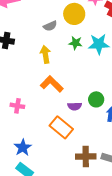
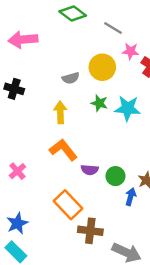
pink cross: (17, 106) -> (17, 171), turned 32
purple semicircle: (75, 106) -> (90, 170), moved
brown cross: (86, 156) -> (90, 231), moved

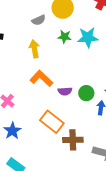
blue star: (17, 223) -> (12, 131), moved

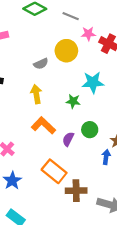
green star: (65, 37) -> (73, 101), moved
purple semicircle: (65, 91) -> (68, 139), turned 120
green circle: (86, 93) -> (90, 130), moved

